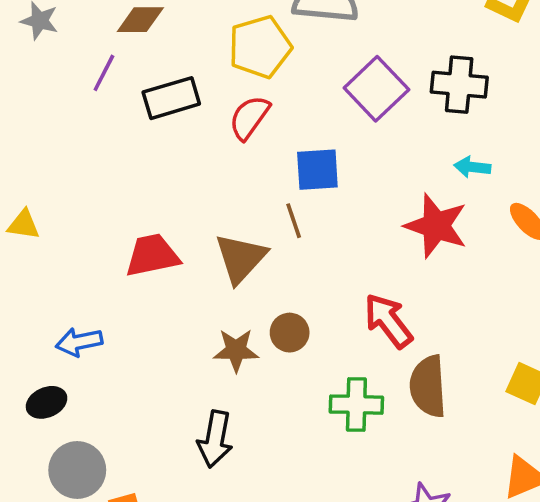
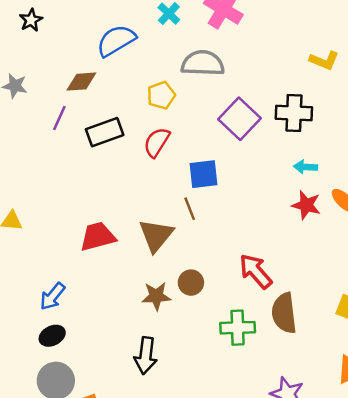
yellow pentagon: (260, 47) -> (161, 95), size x0.7
red star: (436, 226) -> (306, 205), moved, size x0.7
blue arrow: (79, 342) -> (52, 296), turned -36
black ellipse: (47, 402) -> (52, 336), moved

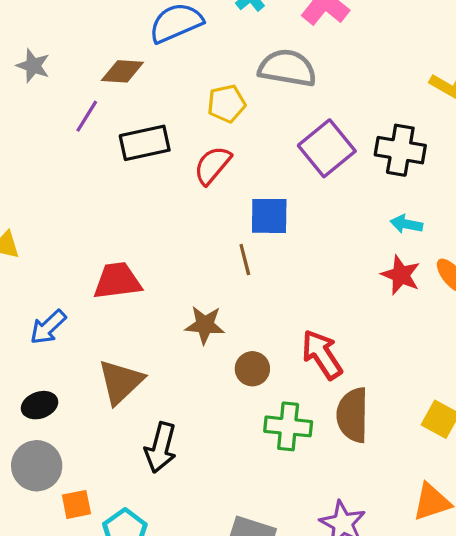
brown triangle: (156, 235) -> (121, 382), moved
brown circle: (191, 283) -> (252, 369), moved
blue arrow: (52, 296) -> (48, 327), moved
brown star: (156, 296) -> (205, 325), moved

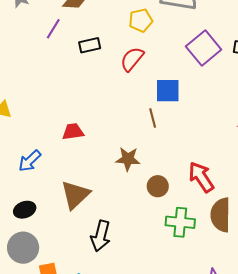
black rectangle: (145, 143) -> (90, 45), size x0.7
red trapezoid: (117, 281) -> (73, 132), size x0.7

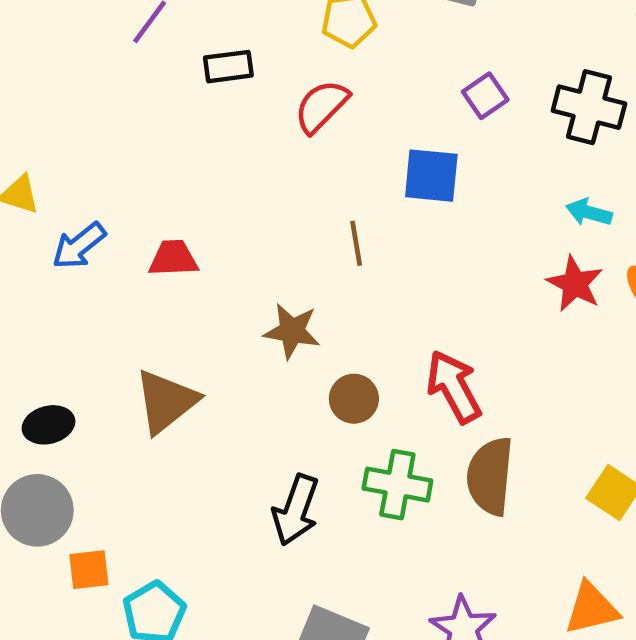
purple square: (204, 48) -> (485, 96), size x0.6
blue square: (168, 91) -> (431, 176), moved
blue arrow: (30, 161) -> (79, 246), moved
black arrow: (101, 236) -> (296, 510), moved

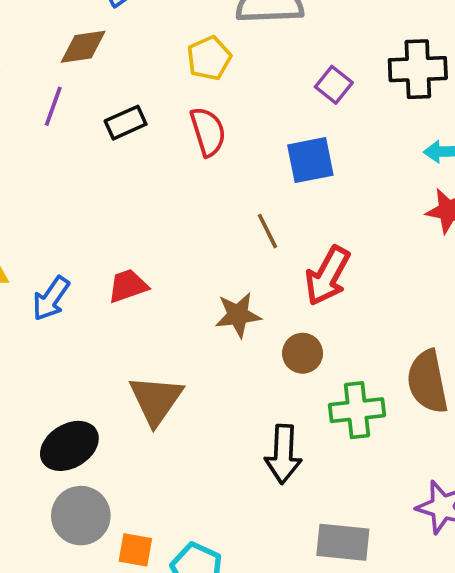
red semicircle: (321, 106) -> (208, 132), turned 135
red arrow: (454, 387) -> (327, 276), moved, turned -106
black ellipse: (49, 425) -> (69, 446), size x1.4
orange square: (89, 570) -> (135, 550), turned 33

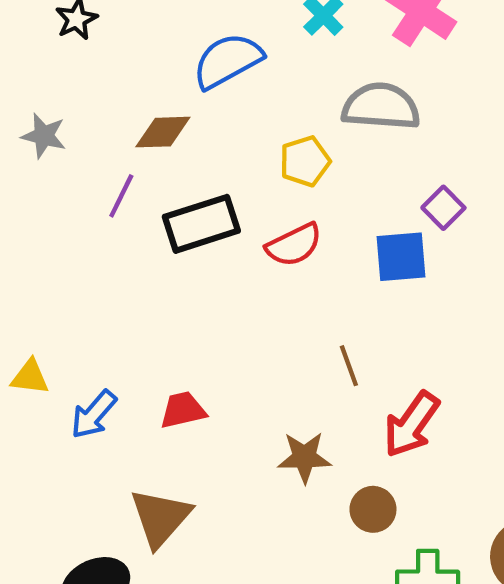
black rectangle: (126, 123) -> (201, 224), size x1.6
red semicircle: (208, 132) -> (294, 245), turned 75
blue square: (310, 160) -> (401, 257), moved
brown triangle: (156, 400) -> (160, 518), moved

